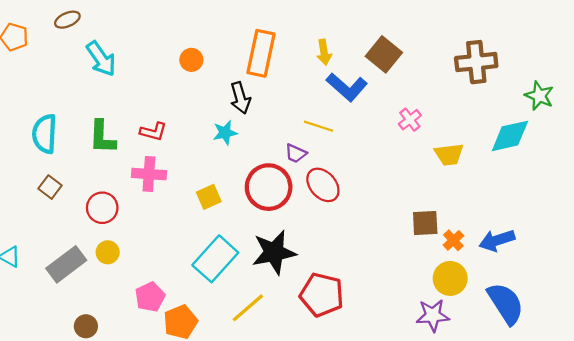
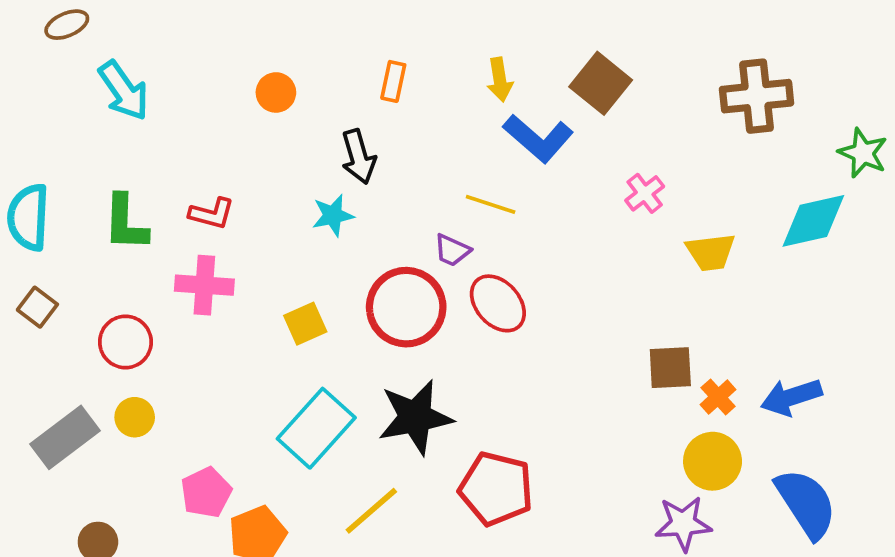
orange rectangle: (261, 53) -> (393, 81), size x0.5

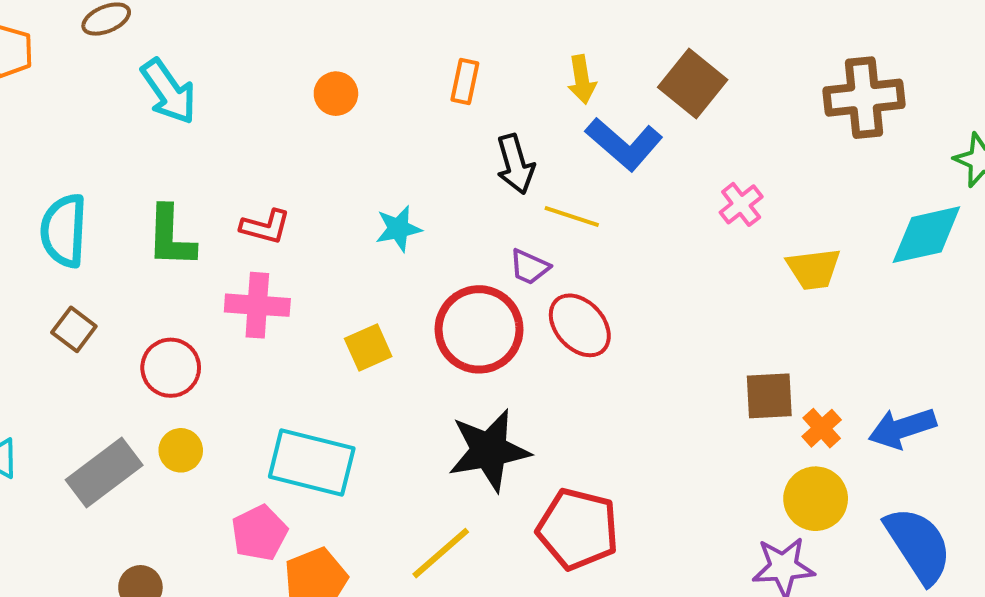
black arrow: (358, 157) -> (515, 164), moved
cyan rectangle: (316, 428) -> (312, 462), moved, turned 62

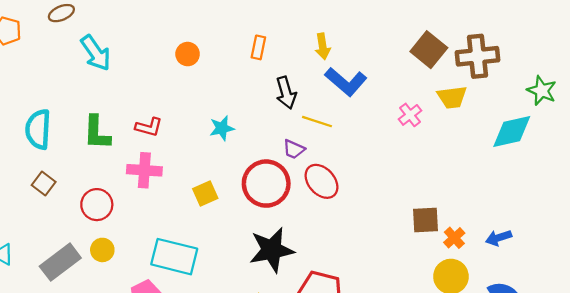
brown square: (693, 84) -> (429, 50), moved
yellow trapezoid: (814, 269) -> (452, 97), moved
blue arrow: (902, 428) -> (499, 238), size x0.7

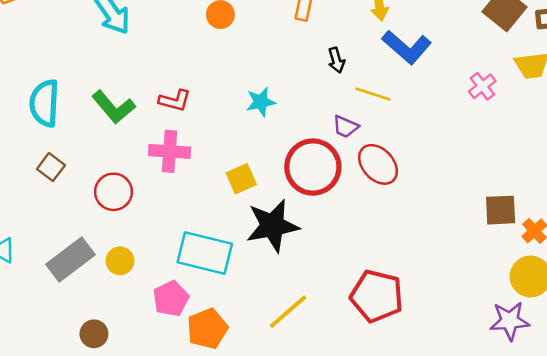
black arrow: (286, 93) -> (336, 60), size x0.7
green L-shape: (97, 133) -> (114, 107), turned -42
yellow circle: (102, 250) -> (120, 261), moved
black star: (272, 250) -> (272, 226), moved

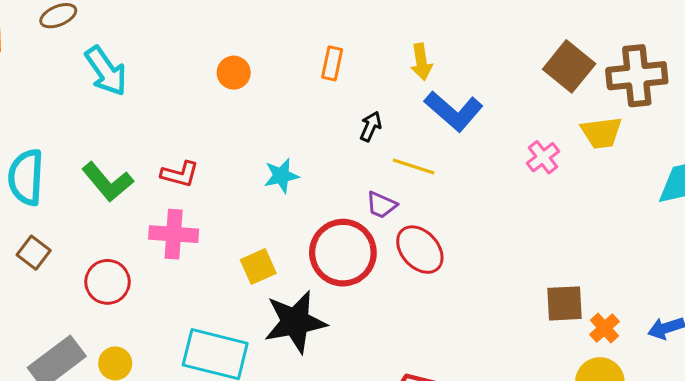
black arrow: (336, 60) -> (371, 126), turned -140

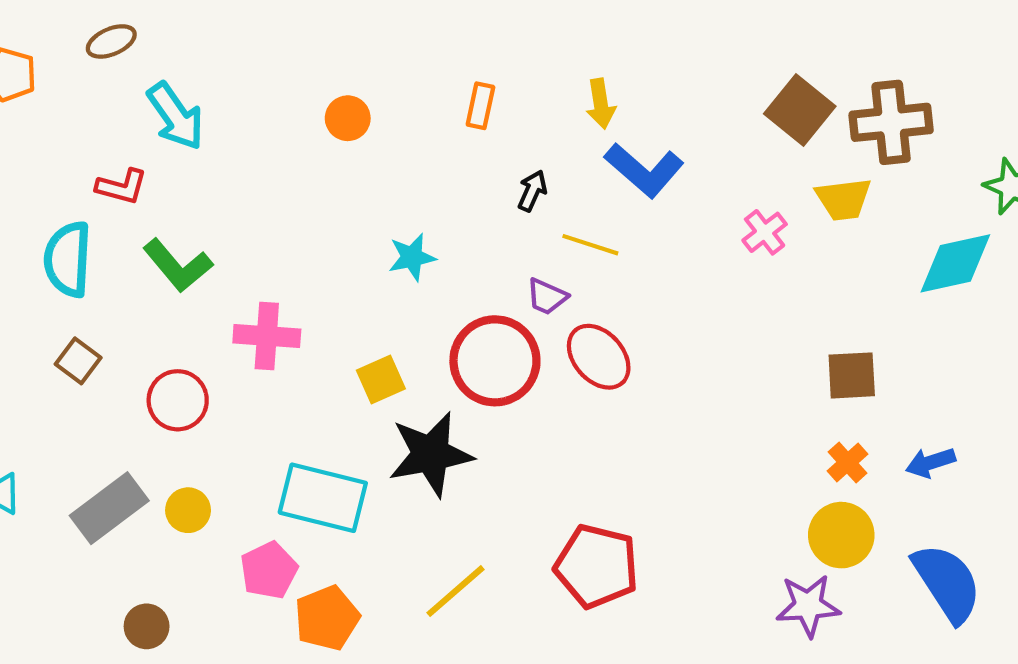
red L-shape: (180, 174) -> (122, 187), moved
brown square: (564, 303) -> (852, 375), moved

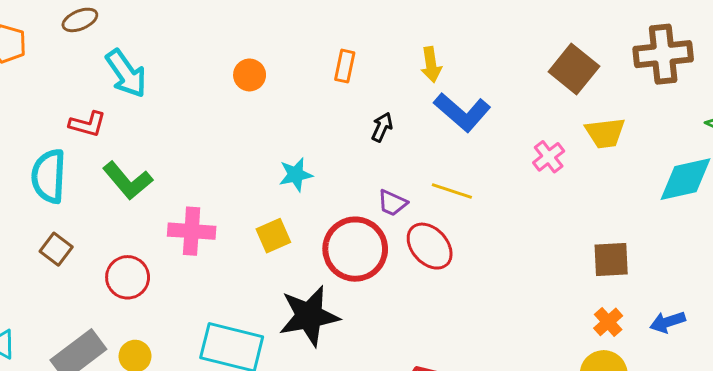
brown cross: (891, 122) -> (663, 54), moved
yellow line: (590, 245) -> (452, 191), moved
yellow square: (381, 380) -> (273, 236), moved

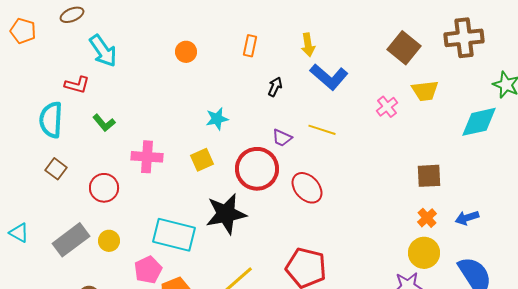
green L-shape: (128, 181) -> (104, 123), size x0.7
red ellipse: (430, 246) -> (307, 188), moved

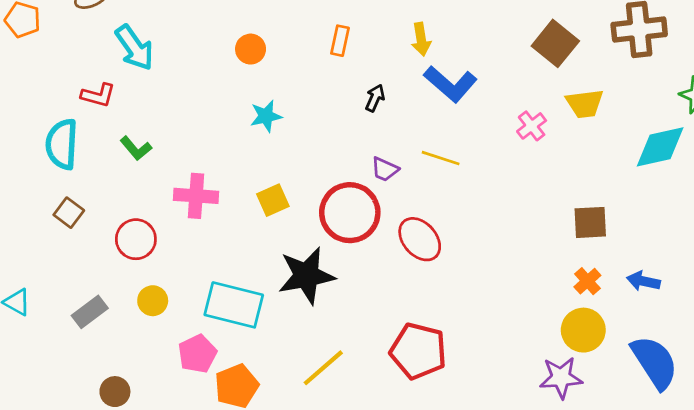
cyan star: (217, 119) -> (266, 116), moved
blue arrow: (467, 218) -> (643, 281), turned 30
gray rectangle: (71, 240) -> (90, 312), size x0.7
yellow circle: (109, 241) -> (153, 301), moved

